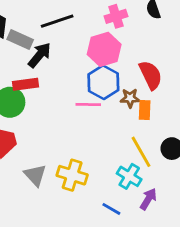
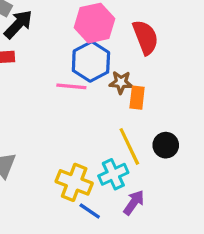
red semicircle: (151, 75) -> (145, 37), moved
yellow cross: (72, 175) -> (74, 182), moved
cyan cross: (129, 176) -> (113, 174), turned 30

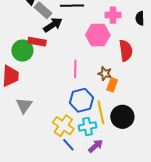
blue hexagon: (91, 62) -> (81, 100), moved
pink line: (71, 86) -> (75, 69), turned 72
black circle: (166, 145) -> (122, 117), size x1.5

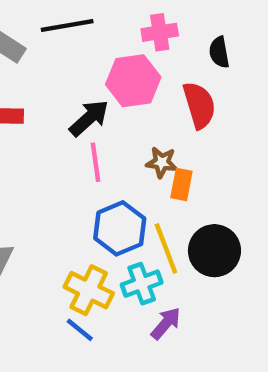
black semicircle: (140, 18) -> (219, 52), moved
black arrow: (53, 25) -> (89, 118), moved
blue line: (68, 145) -> (80, 330), moved

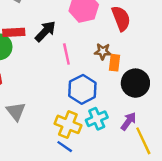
black arrow: (89, 118) -> (45, 31), moved
yellow line: (166, 248) -> (143, 141), moved
black circle: (214, 251) -> (135, 83), moved
purple arrow: (166, 323) -> (129, 121), moved

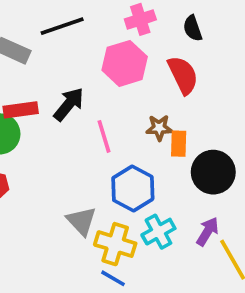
gray triangle: (16, 111) -> (81, 221), moved

